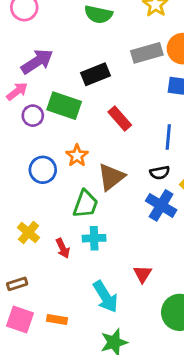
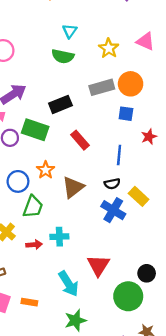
green trapezoid: (86, 204) -> (33, 207), moved
red arrow: (63, 248) -> (34, 245), turned -70
red triangle: (143, 274) -> (98, 265), size x1.5

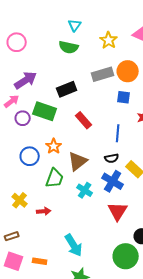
green trapezoid: (33, 207) -> (55, 178), moved
cyan cross: (59, 237) -> (85, 190), moved, turned 35
red triangle: (98, 265) -> (118, 211), moved

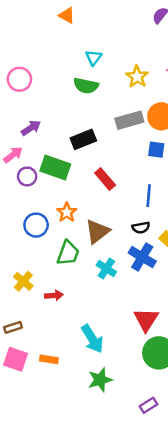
purple arrow: (26, 80) -> (31, 128), size x0.7
red triangle: (118, 211) -> (146, 320), moved

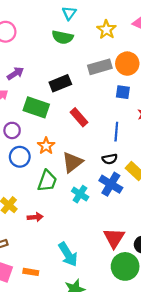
purple circle: (27, 176) -> (12, 130), moved

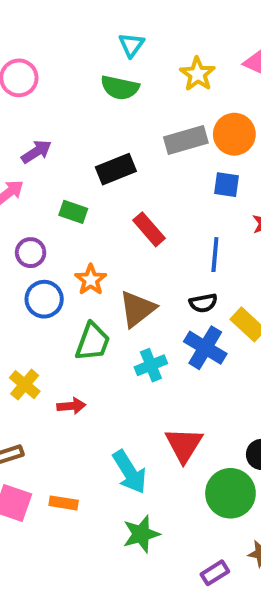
green rectangle: (36, 107) -> (73, 212), size x0.6
cyan cross: (80, 194) -> (151, 365), turned 35
red triangle: (114, 238) -> (184, 445), moved

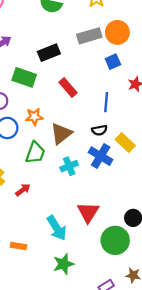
blue square: (227, 185) -> (113, 62), turned -32
green rectangle: (73, 212) -> (24, 77), size x1.5
orange star: (91, 280) -> (34, 117), turned 30
red arrow: (71, 406) -> (23, 190), turned -32

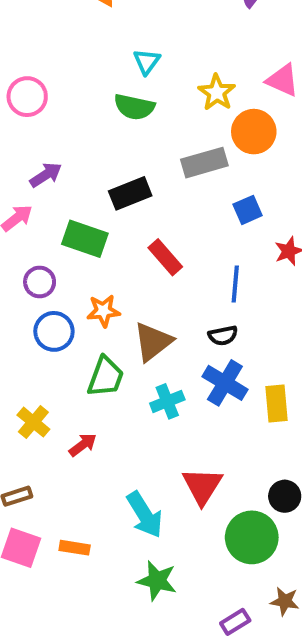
orange circle: (117, 32) -> (254, 132), moved
yellow rectangle: (125, 143) -> (276, 404), moved, turned 42
green star: (63, 264) -> (157, 581), turned 30

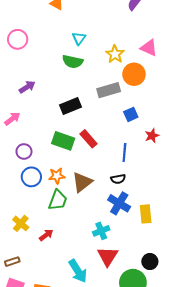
pink circle: (27, 97) -> (18, 39), moved
purple arrow: (46, 175) -> (27, 87), moved
green rectangle: (85, 239) -> (63, 141), moved
orange star: (103, 311) -> (57, 176), moved
cyan cross: (167, 401) -> (101, 231), moved

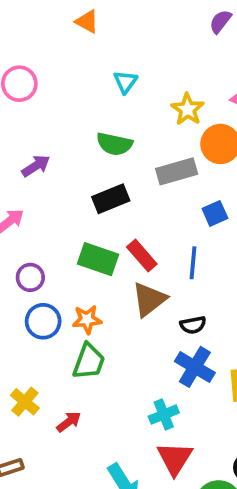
green semicircle: (73, 62) -> (114, 144), moved
blue line: (124, 153) -> (193, 263), moved
brown triangle: (82, 182) -> (149, 299), moved

